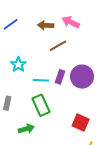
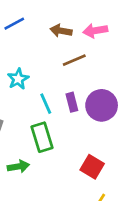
pink arrow: (71, 22) -> (95, 31), turned -42
purple rectangle: (60, 77) -> (72, 102), turned -40
cyan line: (41, 80) -> (46, 104), turned 56

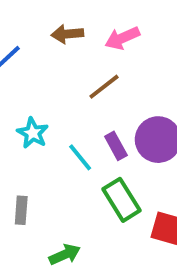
brown arrow: (61, 31) -> (67, 34), moved
green rectangle: (42, 137) -> (122, 200), moved

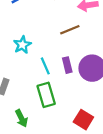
green rectangle: (122, 200) -> (46, 95), moved
green arrow: (65, 254) -> (21, 118), turned 72

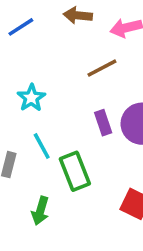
cyan line: (45, 66) -> (42, 146), moved
green arrow: (21, 118) -> (40, 211), turned 48

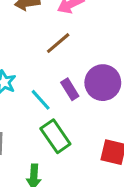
cyan line: (42, 146) -> (41, 100), moved

